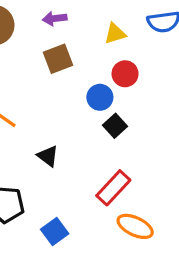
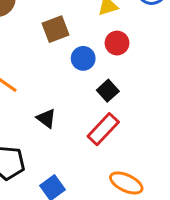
blue circle: (100, 97) -> (83, 58), moved
red rectangle: (113, 188) -> (103, 129), moved

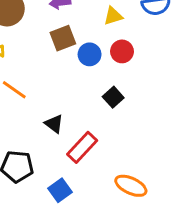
blue circle: (83, 58) -> (90, 54), moved
red rectangle: (103, 129) -> (82, 147), moved

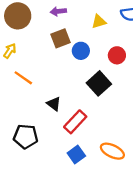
red circle: (122, 51) -> (117, 55), moved
black square: (113, 97) -> (99, 83), size x1.5
blue square: (60, 190) -> (76, 155), moved

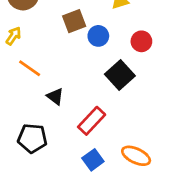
black triangle: (54, 104) -> (55, 97), moved

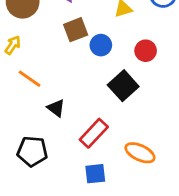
orange ellipse: (136, 156) -> (140, 153), moved
blue square: (93, 160) -> (95, 174), turned 30

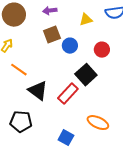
black triangle: (56, 108) -> (38, 91), size x1.5
red rectangle: (94, 133) -> (68, 94), moved
blue square: (95, 174) -> (66, 138), turned 35

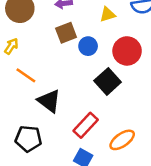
red circle: (102, 50) -> (127, 51), size x1.5
red rectangle: (68, 94) -> (86, 125), moved
orange ellipse: (98, 123) -> (122, 140), turned -60

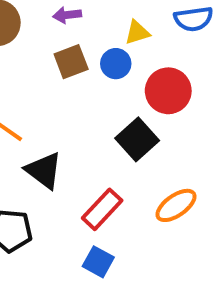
blue circle: (88, 46) -> (116, 64), moved
orange ellipse: (122, 140) -> (176, 205), moved

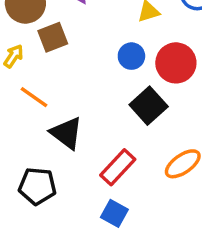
brown square: (71, 62) -> (53, 37), moved
blue circle: (116, 64) -> (131, 56), moved

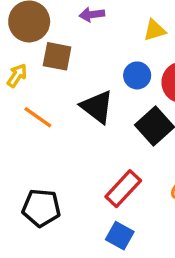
brown square: (53, 37) -> (57, 56), turned 32
black triangle: (66, 133) -> (97, 107), moved

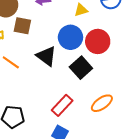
blue circle: (137, 75) -> (70, 37), size x1.5

